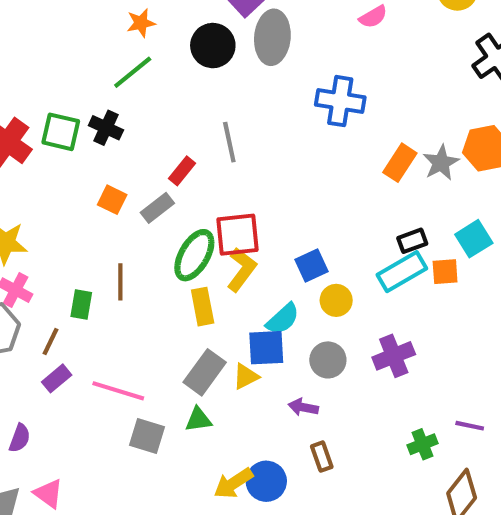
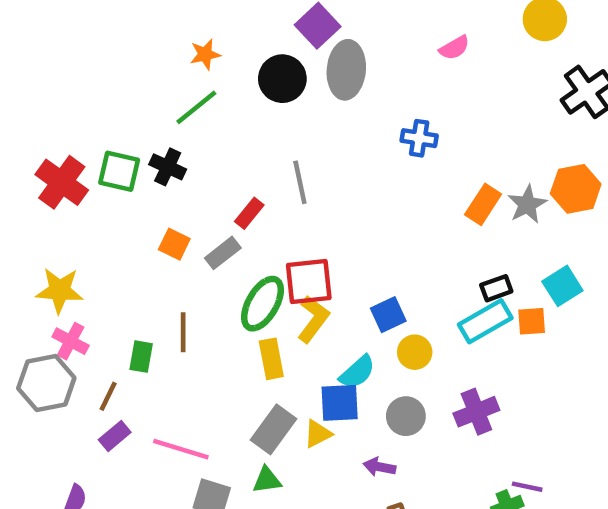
blue cross: (340, 101) -> (419, 138), size x0.7
purple line: (470, 426) -> (527, 487), moved

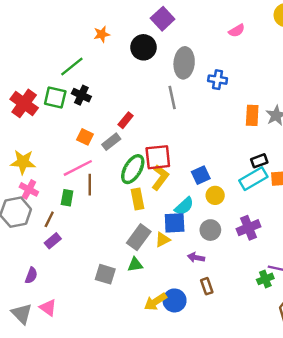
gray ellipse: (346, 70) -> (184, 63), moved
green line: (196, 107) -> (72, 66), moved
gray line: (300, 182) -> (172, 97), moved
orange rectangle: (483, 204) -> (252, 115), turned -30
pink line: (181, 449) -> (78, 168), moved, turned -44

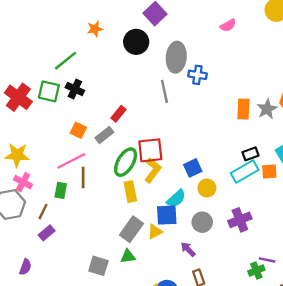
blue cross: (218, 80) -> (197, 75), moved
purple arrow: (196, 257) -> (188, 249), turned 35

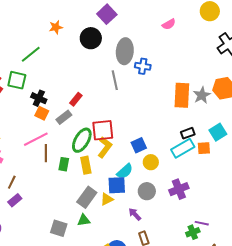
black cross: (75, 89) -> (39, 98), moved
orange rectangle: (243, 109) -> (182, 95), size x1.4
green rectangle: (61, 190) -> (64, 164), moved

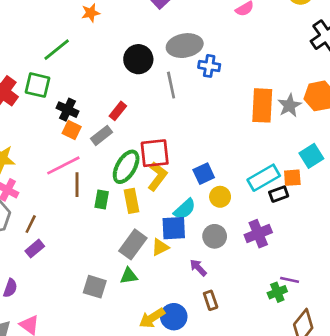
black circle: (91, 38) -> (138, 59), moved
gray ellipse: (125, 51) -> (185, 46), turned 75
black rectangle: (188, 133) -> (279, 194), moved

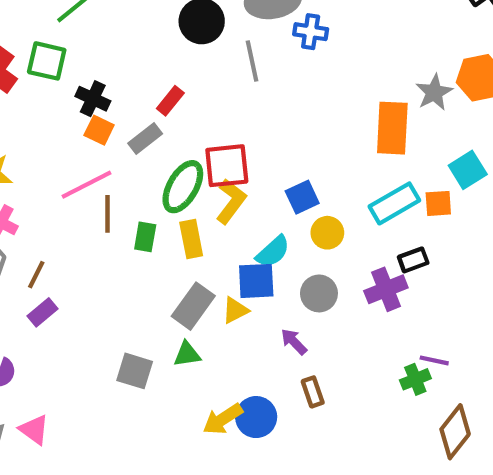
orange rectangle: (262, 105) -> (392, 128), moved
black rectangle: (279, 194) -> (413, 260), moved

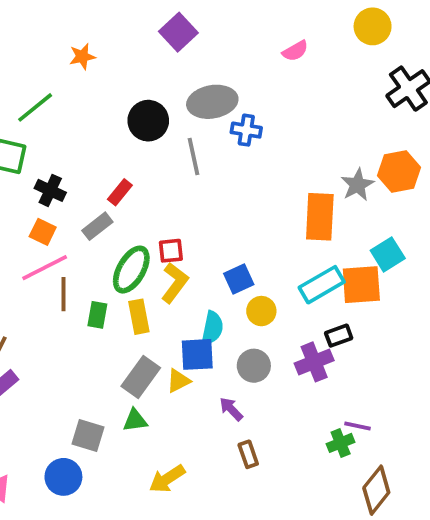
orange square: (99, 130) -> (43, 232), moved
red square: (227, 166) -> (171, 251), size x0.6
orange square: (438, 203) -> (361, 285), size x1.6
cyan semicircle: (273, 252) -> (212, 328), turned -36
blue circle: (256, 417) -> (63, 477), moved

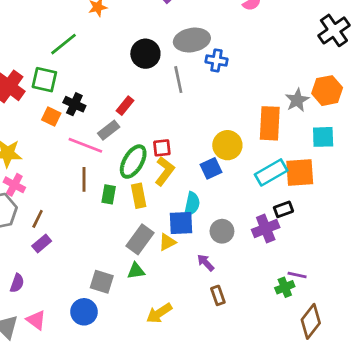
orange square: (43, 232) -> (51, 116), moved
cyan square: (388, 254) -> (323, 137), moved, turned 30
pink line: (45, 268) -> (85, 145), moved, turned 48
yellow circle: (261, 311) -> (227, 145), moved, size x1.4

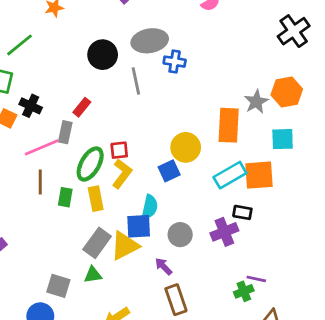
gray rectangle: (109, 130) -> (65, 132), turned -40
pink line: (85, 145) -> (42, 147), turned -44
black rectangle: (283, 209) -> (242, 212), turned 30
yellow triangle: (167, 242) -> (125, 246), size x1.6
brown rectangle: (218, 295) -> (176, 300), size x1.5

